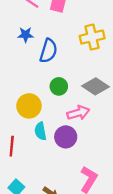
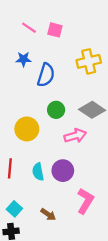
cyan semicircle: (40, 131) -> (38, 172), moved
purple circle: (66, 137) -> (63, 171), moved

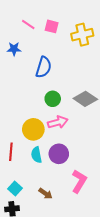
blue star: (23, 59) -> (14, 49), moved
yellow cross: (89, 61) -> (82, 35), moved
yellow circle: (27, 129) -> (33, 129), moved
pink arrow: (75, 136) -> (58, 122), moved

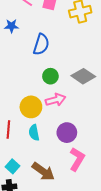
purple circle: (59, 154) -> (67, 133), moved
brown arrow: (46, 194) -> (43, 172), size x1.6

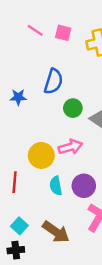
blue star: (11, 26) -> (18, 97), moved
green circle: (50, 76) -> (73, 108), moved
cyan semicircle: (34, 133) -> (56, 186), moved

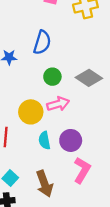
green circle: (73, 108) -> (52, 77), moved
brown arrow: (56, 232) -> (44, 184), turned 35

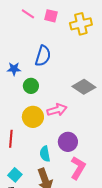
green circle: (52, 77) -> (31, 86), moved
cyan semicircle: (44, 140) -> (45, 154), moved

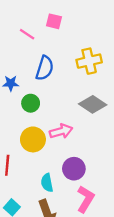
pink line: (28, 14) -> (27, 34), moved
yellow cross: (81, 24) -> (89, 61), moved

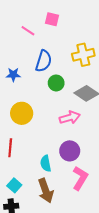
green circle: (31, 103) -> (56, 83), moved
pink arrow: (61, 131) -> (70, 117), moved
yellow circle: (33, 139) -> (22, 113), moved

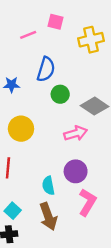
pink line: (28, 31) -> (28, 35), turned -56
yellow cross: (83, 55) -> (91, 40), moved

